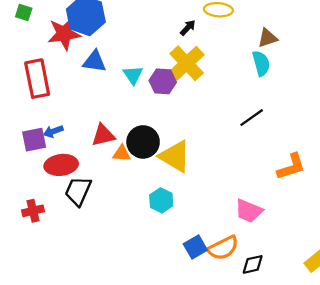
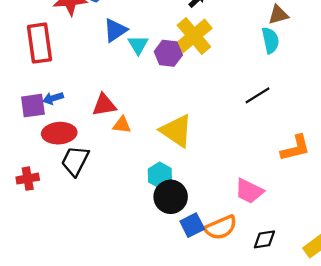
blue triangle: (94, 61) -> (115, 30), moved, turned -45
black circle: (143, 142) -> (171, 197), moved
black diamond: (253, 264) -> (264, 239), moved

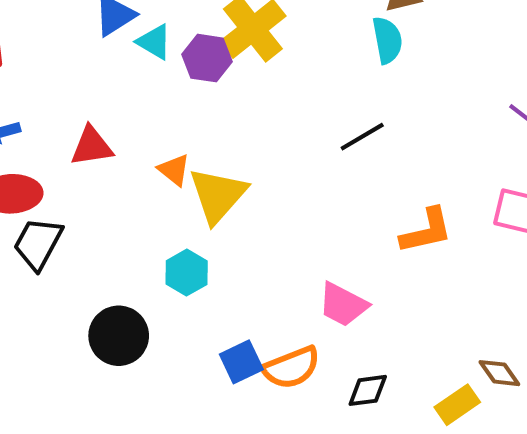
cyan triangle: (138, 45) -> (154, 42), turned -30
orange triangle: (122, 125) -> (174, 170), moved, turned 30
yellow triangle: (176, 131) -> (218, 195), turned 36
black circle: (171, 197) -> (119, 336), moved

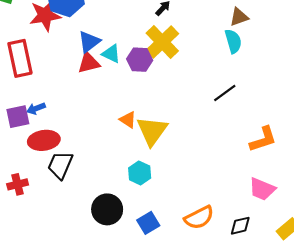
red triangle: (92, 146) -> (89, 63), moved
pink trapezoid: (343, 305) -> (262, 189), moved
blue square: (241, 362) -> (148, 223), moved

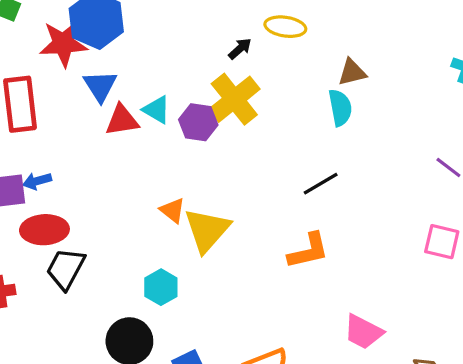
blue triangle: (89, 42) -> (100, 86), moved, turned -30
orange L-shape: (263, 139) -> (308, 251), moved
cyan hexagon: (140, 173) -> (161, 287), moved

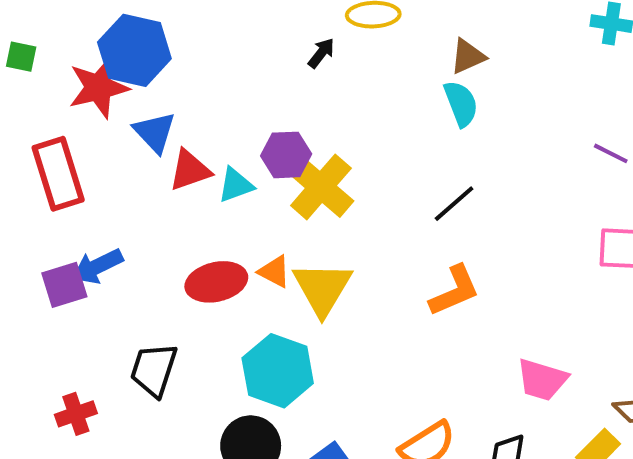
yellow cross: (234, 99) -> (321, 187), moved
cyan triangle: (157, 110) -> (236, 185), moved, turned -40
blue arrow: (37, 181) -> (97, 266), size x1.4
red ellipse: (44, 230) -> (216, 282), moved
cyan hexagon: (161, 287) -> (278, 371), size x1.6

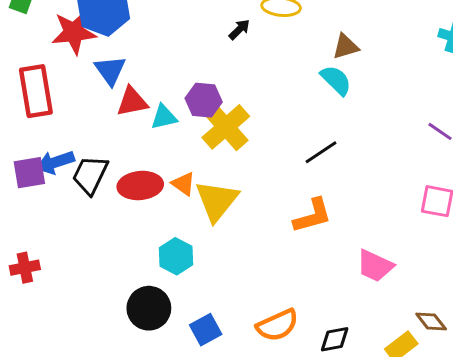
cyan semicircle: (461, 104) -> (336, 80), turned -32
black trapezoid: (154, 370) -> (90, 175), moved
cyan hexagon: (278, 371) -> (176, 256), size x0.7
pink trapezoid: (542, 380) -> (375, 266), moved

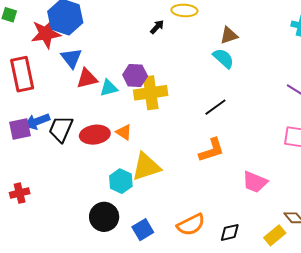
yellow cross: (226, 127) -> (151, 93), turned 36
yellow triangle: (217, 201) -> (146, 167), moved, turned 36

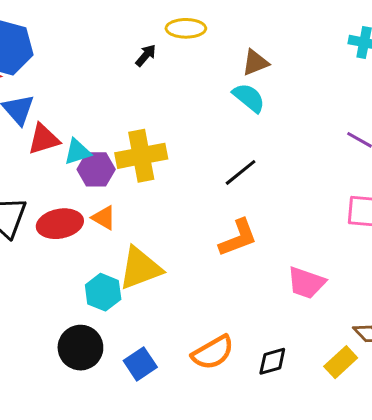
purple hexagon: (135, 75) -> (96, 169), moved

